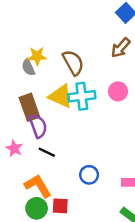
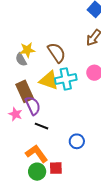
pink star: (14, 148) -> (15, 114), moved

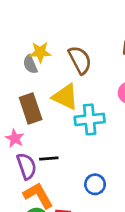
cyan cross: (66, 79) -> (90, 119), moved
purple semicircle: (33, 106) -> (27, 166), moved
black line: (41, 126) -> (49, 158), turned -32

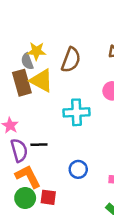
brown semicircle: (80, 60) -> (71, 60), turned 45
yellow triangle: (65, 97) -> (41, 81), moved
brown rectangle: (31, 108) -> (22, 83), moved

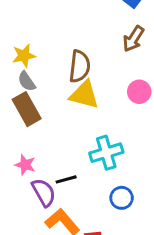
yellow star: (36, 51) -> (24, 56), moved
yellow triangle: (41, 81) -> (84, 95), moved
cyan cross: (77, 112) -> (106, 153), moved

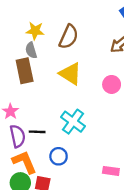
brown semicircle: (80, 66) -> (69, 37), moved
cyan cross: (106, 153) -> (73, 122), turned 35
blue circle: (122, 198) -> (59, 156), moved

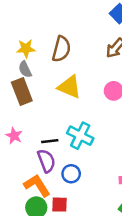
black line: (37, 132) -> (50, 141), moved
purple semicircle: (18, 136) -> (46, 161), moved

